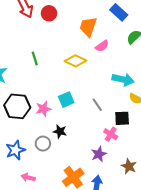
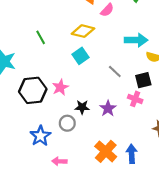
cyan square: (66, 100) -> (81, 56), moved
purple star: (99, 154) -> (108, 108), moved

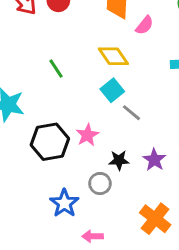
yellow diamond: (83, 31) -> (113, 56), turned 45
gray line: (115, 72) -> (132, 113), moved

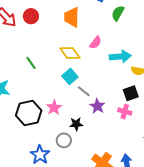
pink semicircle: (144, 25) -> (95, 43), moved
purple star: (154, 160) -> (97, 106), moved

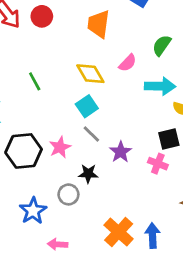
green semicircle: (118, 13) -> (162, 45), moved
gray line: (84, 91) -> (91, 134), moved

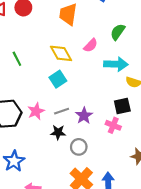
gray line: (91, 134) -> (62, 111), moved, turned -64
gray circle: (68, 194) -> (79, 147), moved

